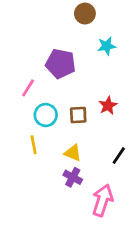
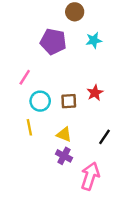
purple pentagon: (61, 64) -> (53, 42), moved

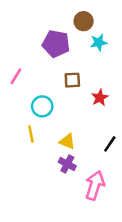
brown circle: (75, 12) -> (84, 21), moved
pink line: (25, 77) -> (16, 76), moved
brown square: (69, 101) -> (72, 80), moved

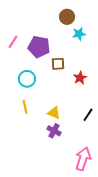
purple pentagon: (56, 44) -> (39, 47), moved
pink line: (16, 76) -> (13, 42), moved
cyan circle: (42, 106) -> (27, 79), moved
pink arrow: (95, 185) -> (83, 159), moved

